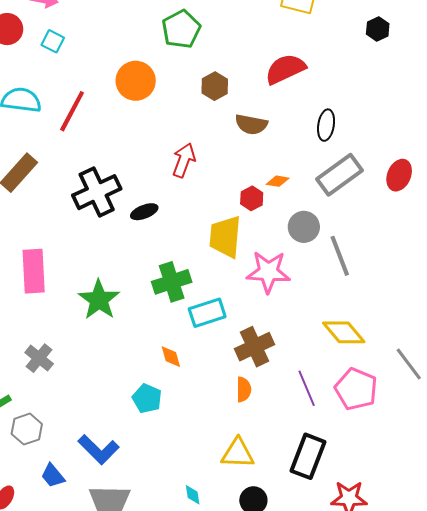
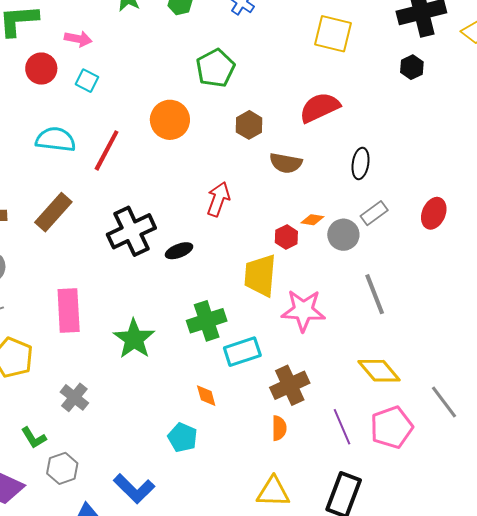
gray rectangle: (339, 175) -> (374, 213), size x0.6
gray circle: (304, 227) -> (343, 235), moved
pink pentagon: (356, 389) -> (392, 427), turned 30

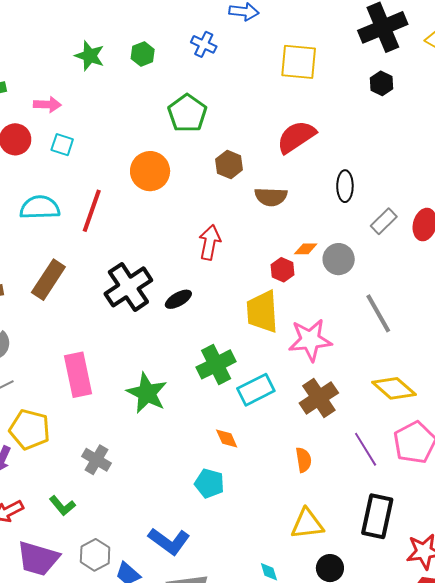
gray rectangle: (374, 213) -> (384, 221), moved
brown cross: (290, 385) -> (319, 398), moved
gray hexagon: (62, 468) -> (95, 555), moved

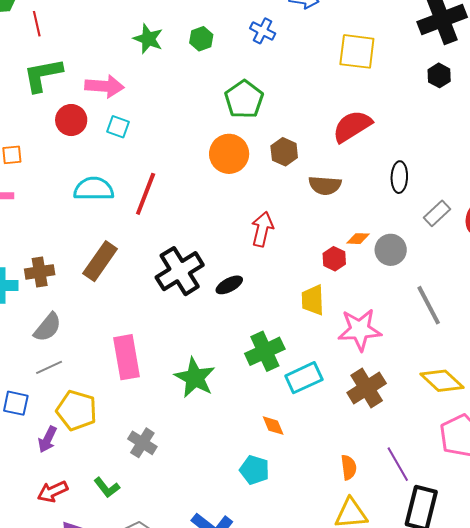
pink arrow: (47, 105) -> (104, 86), size x1.4
orange circle: (150, 171) -> (229, 154), moved
yellow trapezoid: (262, 312) -> (313, 300), size x0.7
purple line: (366, 449) -> (398, 464), moved
orange semicircle: (304, 460) -> (349, 467), moved

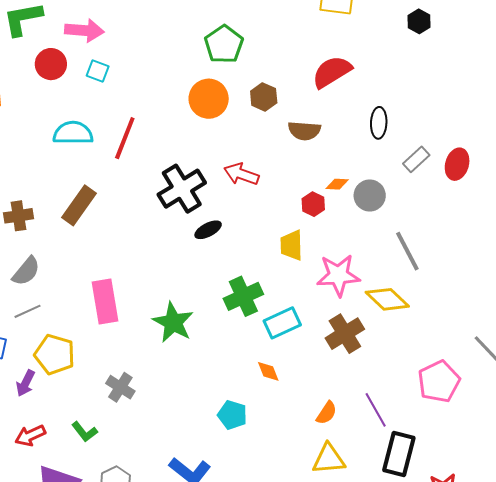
red arrow: (262, 229) -> (241, 174), turned -84
black cross: (180, 271) -> (182, 189), moved
yellow diamond: (442, 381) -> (387, 299), moved
orange diamond: (273, 426) -> (268, 371), moved
orange semicircle: (349, 467) -> (327, 413), turned 40

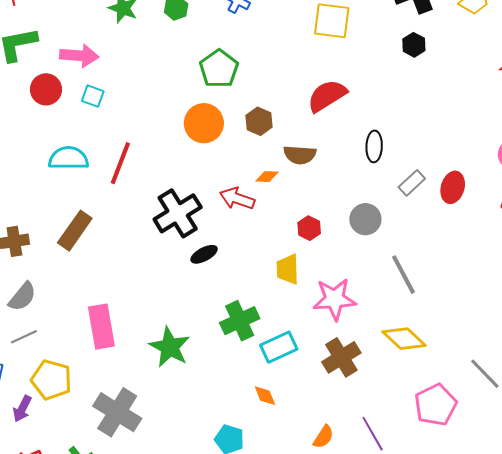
orange diamond: (337, 184) -> (267, 177), moved
yellow diamond: (387, 299) -> (404, 339), moved
gray cross: (120, 387) -> (117, 412), size x1.6

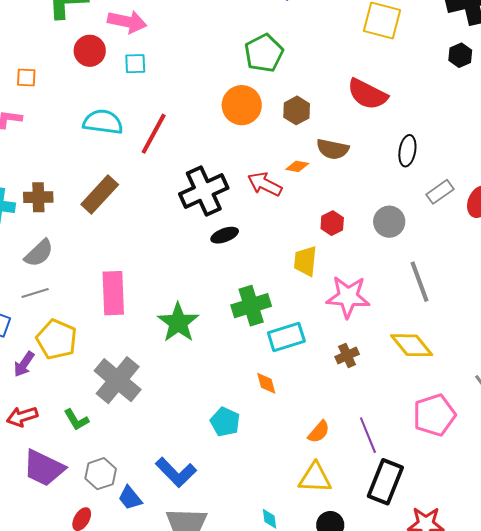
cyan square: (93, 96) -> (135, 64), turned -30
red semicircle: (327, 96) -> (367, 94), turned -129
brown cross: (341, 357) -> (347, 355), size x0.6

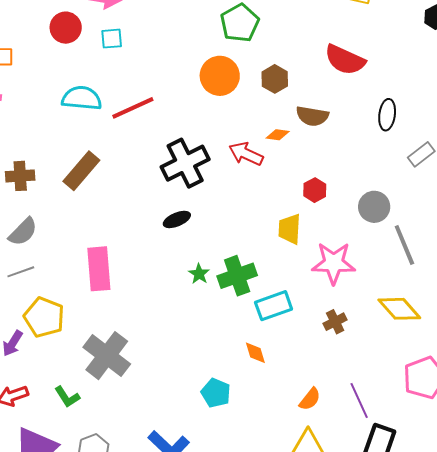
red line: (154, 134) -> (133, 108), turned 39
gray circle: (389, 222) -> (374, 207), moved
black ellipse: (225, 235) -> (177, 219), moved
green star: (178, 323) -> (199, 274), moved, size x0.5

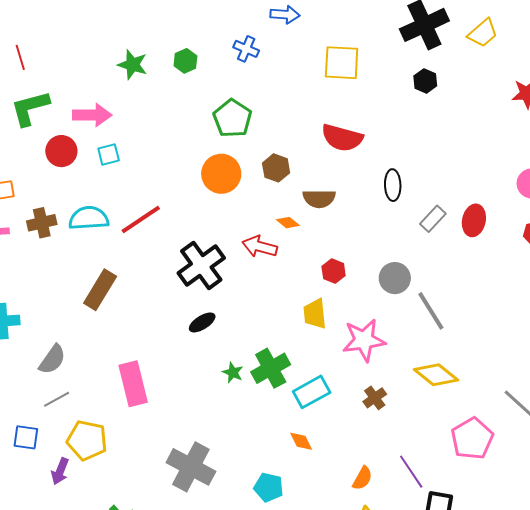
orange diamond: (278, 135) -> (288, 223), turned 40
brown cross: (20, 176) -> (42, 223), moved
gray cross: (107, 356) -> (191, 467), moved

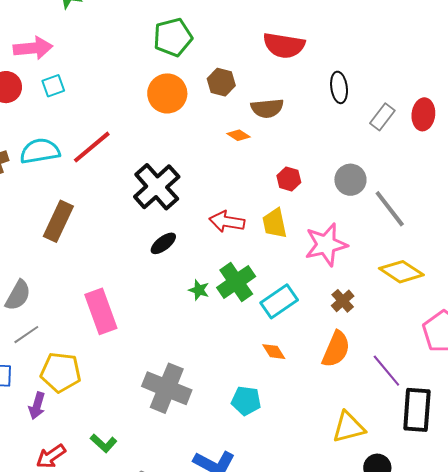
green pentagon: (232, 118) -> (173, 37), turned 30
red arrow: (260, 247) -> (227, 222), moved
orange semicircle: (362, 478) -> (336, 349), moved, size x1.5

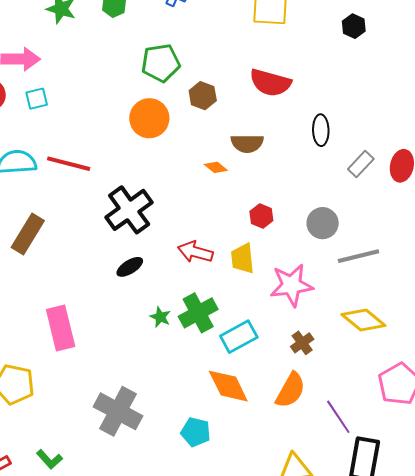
brown hexagon: (221, 82) -> (203, 96), moved
red line: (92, 147) -> (69, 164), turned 48
gray line: (390, 209) -> (359, 256), turned -72
orange diamond: (274, 352) -> (228, 386), size x1.8

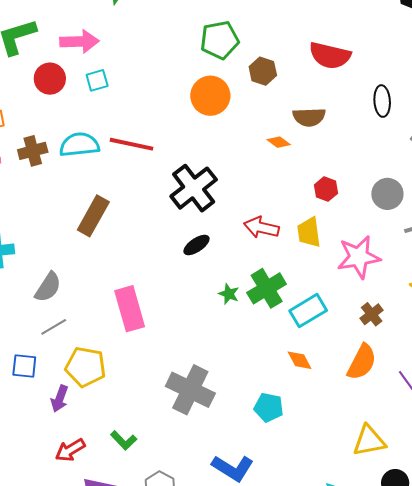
orange diamond: (228, 386) -> (300, 360), size x0.6

